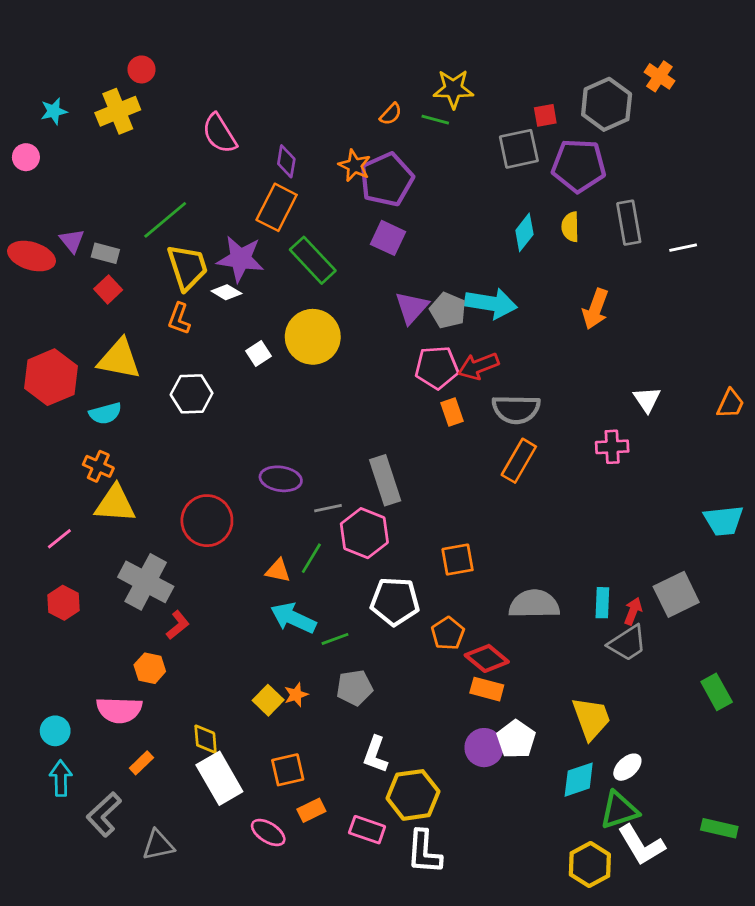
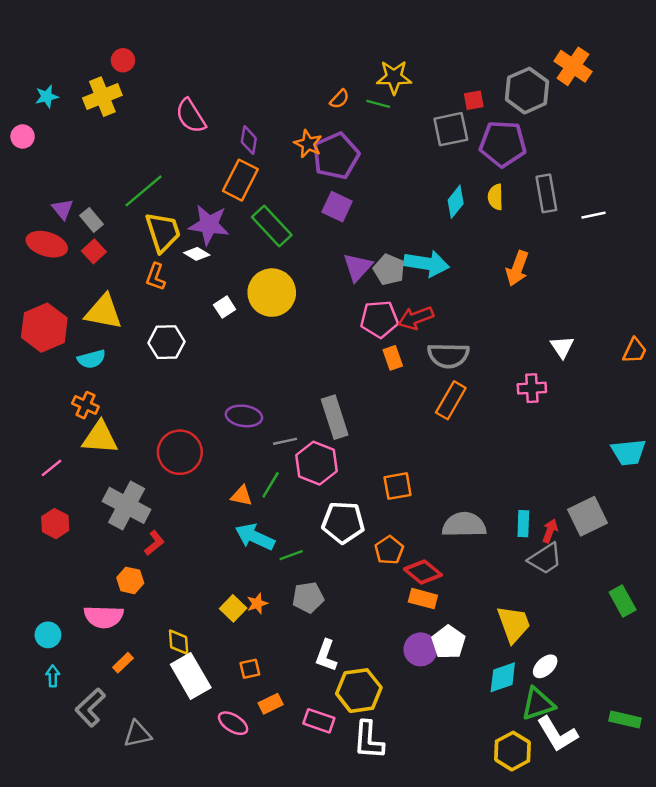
orange cross: (659, 76) -> (573, 66), size x1.4
gray rectangle: (105, 253) -> (92, 220), turned 35
red ellipse: (31, 256) -> (47, 244), moved
orange square: (288, 770) -> (250, 669), size x0.7
cyan arrow: (61, 778) -> (53, 676), size x0.7

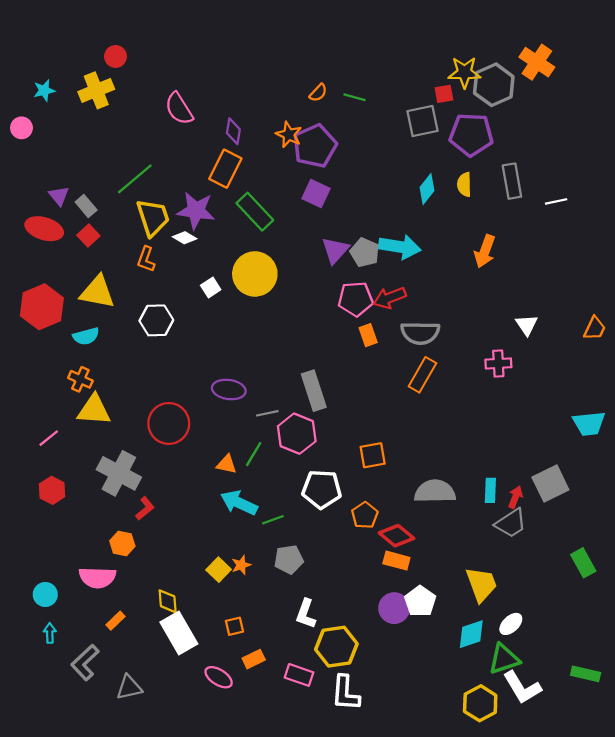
yellow star: (394, 77) -> (464, 72), moved

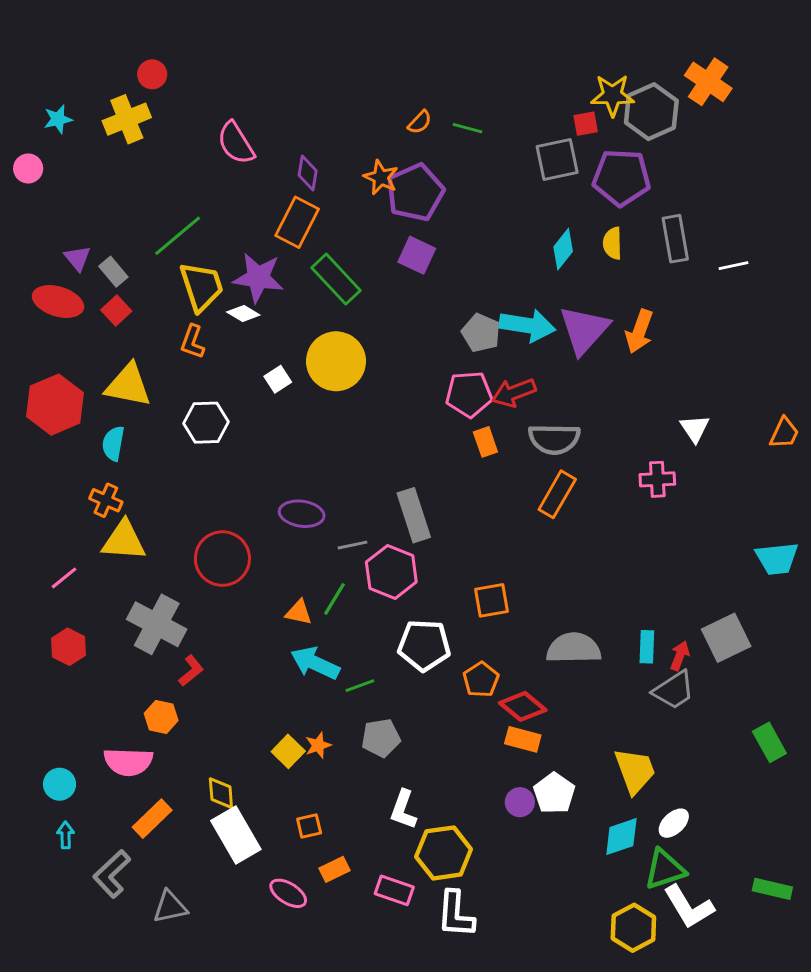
purple triangle: (335, 250) -> (584, 330), moved, size x1.4
cyan semicircle: (86, 336) -> (113, 443), turned 115
purple circle: (394, 608) -> (520, 802), size x0.7
orange rectangle: (116, 621) -> (152, 819), size x1.5

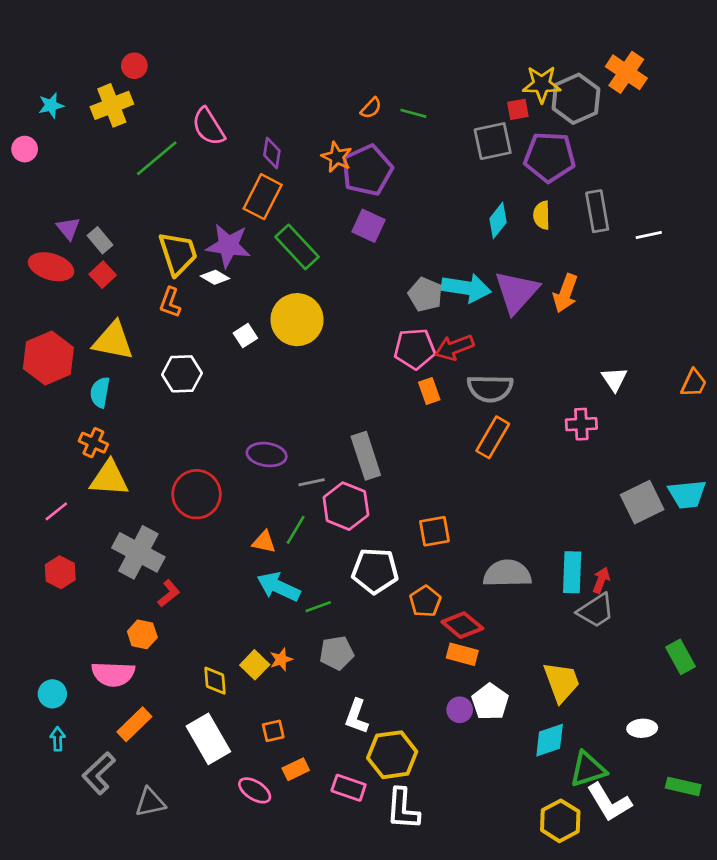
green line: (178, 236) -> (157, 158), moved
gray square: (726, 638) -> (642, 502), moved
cyan rectangle: (647, 647) -> (572, 572), size x1.4
yellow diamond: (221, 793) -> (215, 681), moved
white ellipse: (674, 823) -> (642, 728), moved, turned 40

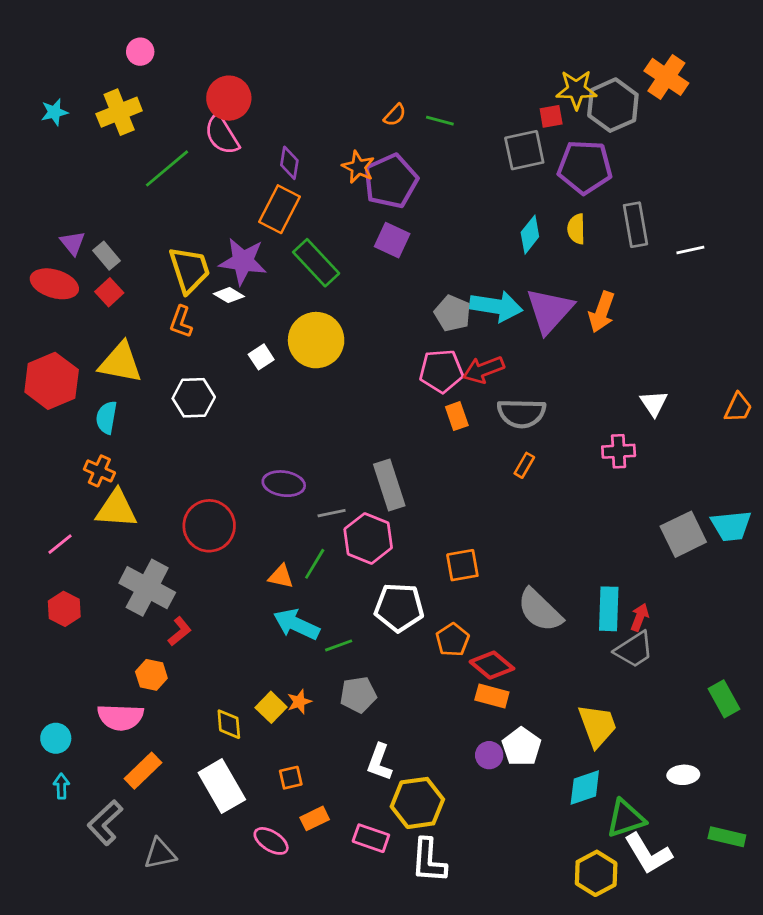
red circle: (134, 66) -> (229, 98), moved, size x1.6
pink circle: (25, 149) -> (140, 52), moved
orange rectangle: (493, 437) -> (524, 465), size x0.6
gray semicircle: (507, 574) -> (540, 610), turned -135

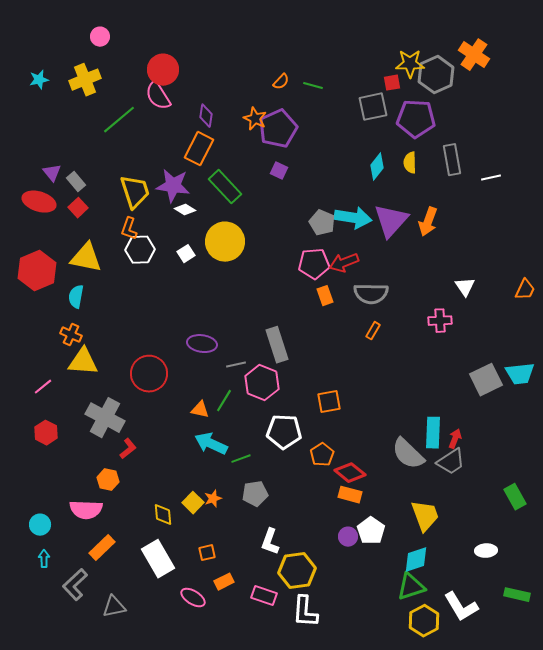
purple square: (392, 240) -> (279, 171), size x0.7
white diamond: (229, 295) -> (185, 210), moved
white hexagon: (194, 398) -> (140, 250), moved
gray semicircle: (540, 610) -> (408, 454), moved
green triangle: (626, 818) -> (411, 587), moved

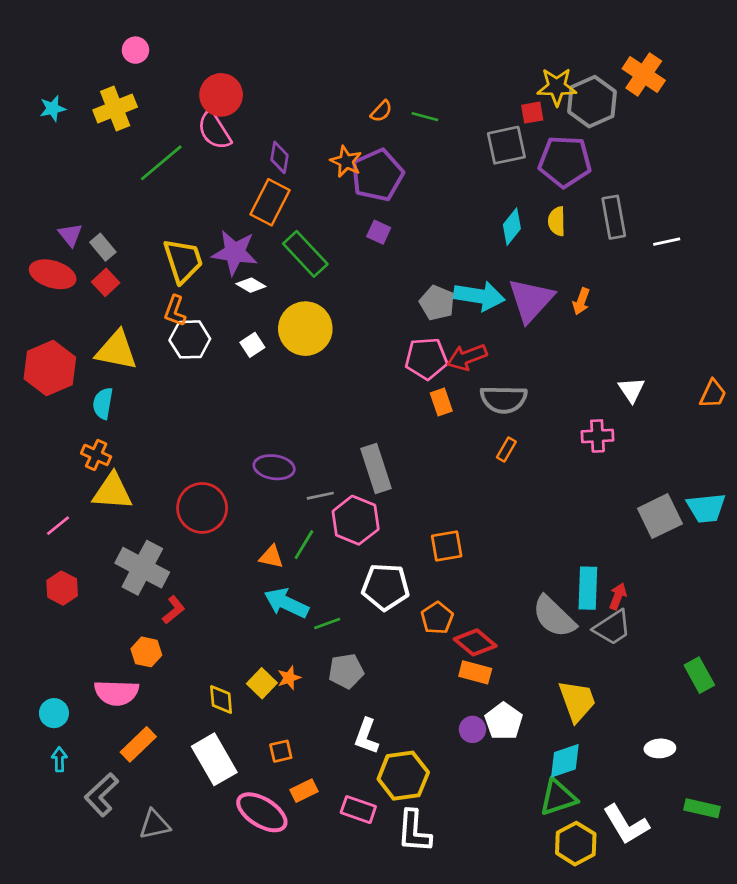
orange arrow: (428, 222) -> (581, 301), size x0.7
pink ellipse: (193, 598) -> (262, 812), size x1.5

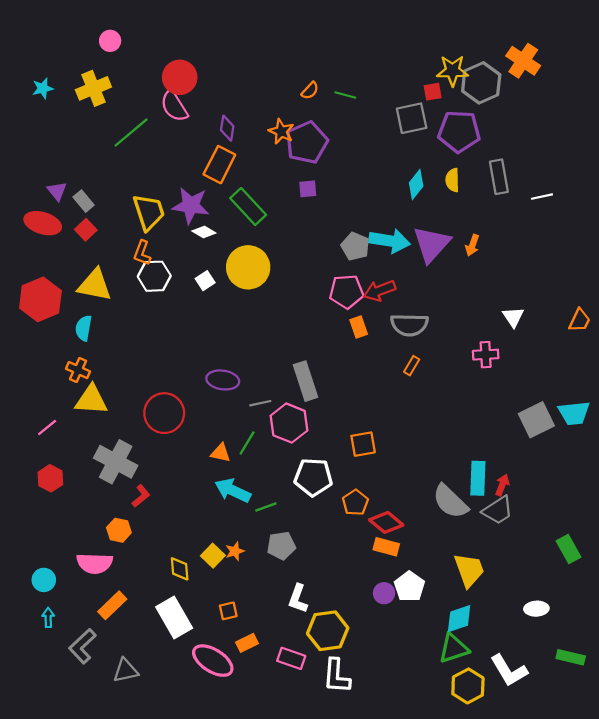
purple square: (379, 232) -> (308, 189), turned -30

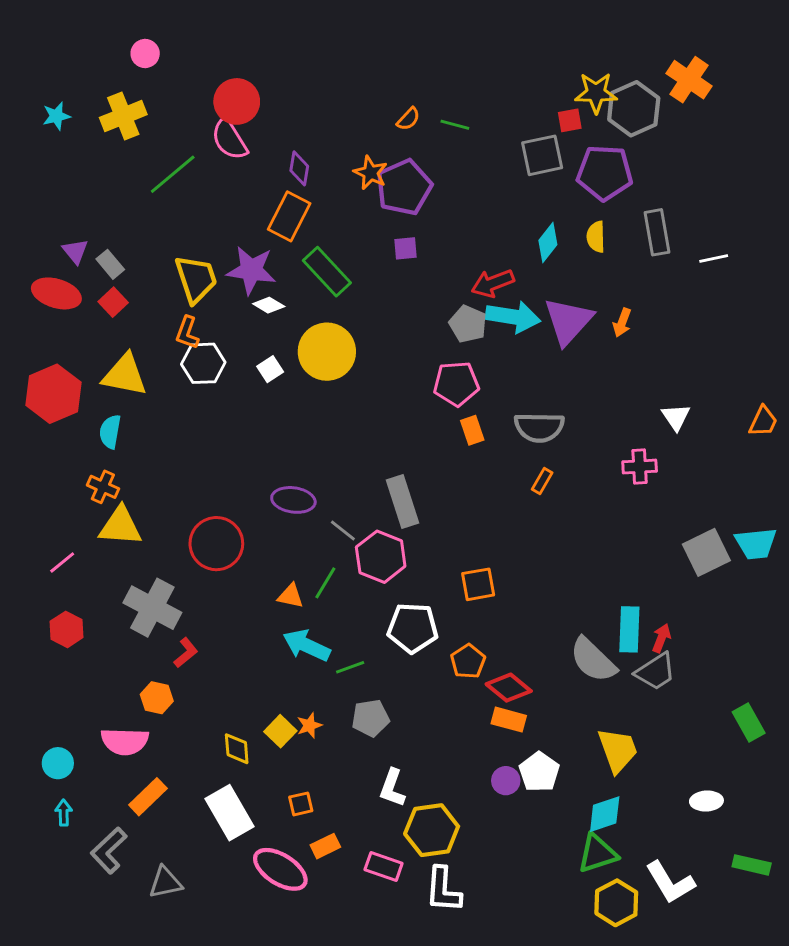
red arrow: (380, 291) -> (493, 283), moved
gray line: (260, 403) -> (343, 531), turned 50

